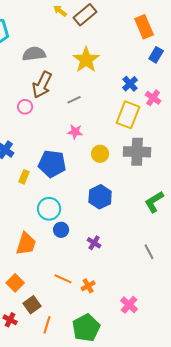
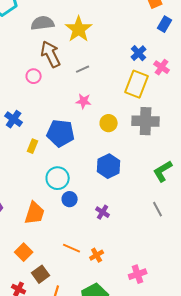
yellow star: (86, 60) -> (79, 29), moved
brown arrow: (42, 85) -> (51, 54), turned 128
gray line: (149, 252) -> (158, 209), moved
pink cross: (129, 305) -> (138, 274), turned 30

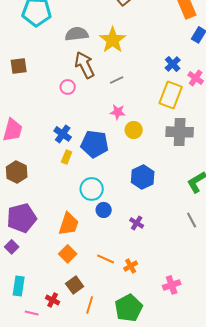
blue cross: (14, 119) -> (63, 134), moved
yellow circle: (109, 123) -> (134, 130), moved
orange square: (24, 252) -> (68, 254), moved

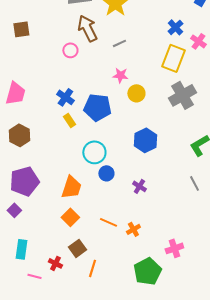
gray cross: (180, 132) -> (182, 95), turned -32
yellow rectangle: (67, 157) -> (69, 120), turned -56
green pentagon: (129, 308) -> (147, 271), moved

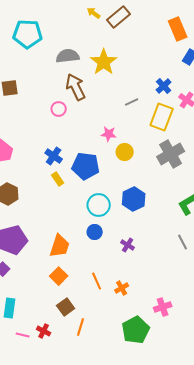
gray line: (119, 43) -> (132, 102), moved
cyan circle: (94, 152) -> (99, 205), moved
orange line: (108, 222) -> (97, 281), turned 42
red cross: (55, 263) -> (44, 331), moved

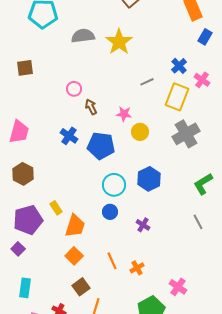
brown arrow: (76, 87) -> (91, 107), moved, size x0.6
yellow rectangle: (58, 179) -> (56, 208), moved
pink cross: (163, 307) -> (178, 287), turned -36

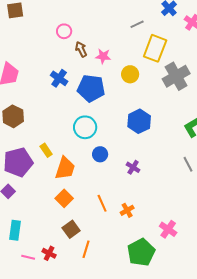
yellow rectangle: (177, 97) -> (155, 48), moved
pink star: (124, 114) -> (103, 56), moved
cyan circle: (114, 185) -> (85, 127), moved

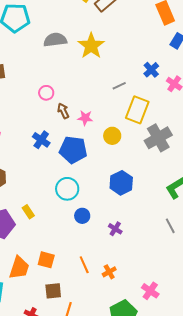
orange trapezoid: (65, 168) -> (19, 268), moved
orange square: (64, 198) -> (46, 260), turned -30
brown square: (71, 229) -> (53, 291), turned 30

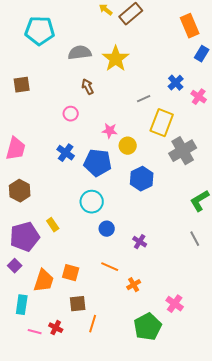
pink circle: (46, 93) -> (71, 114), moved
brown arrow: (63, 111) -> (88, 87), moved
yellow circle: (112, 136) -> (128, 146), moved
blue hexagon: (121, 183) -> (142, 179), moved
orange line: (84, 265) -> (110, 267), moved, turned -42

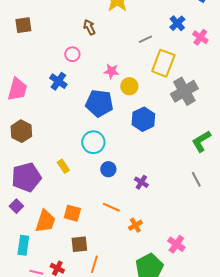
blue cross: (66, 153) -> (58, 81), moved
yellow rectangle: (53, 225) -> (63, 166), moved

